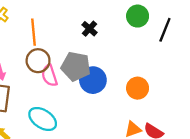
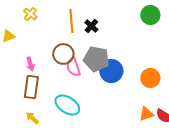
black cross: (89, 29) -> (91, 26), moved
orange line: (33, 32) -> (71, 21), moved

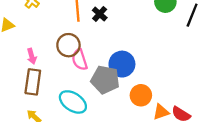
gray pentagon: (96, 59) -> (105, 80), moved
orange circle: (150, 78) -> (141, 95), moved

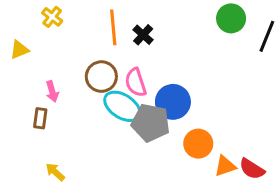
pink semicircle: (80, 60) -> (136, 82), moved
brown rectangle: (33, 82) -> (40, 118), moved, size x0.6
cyan ellipse: (73, 102) -> (122, 106), moved

